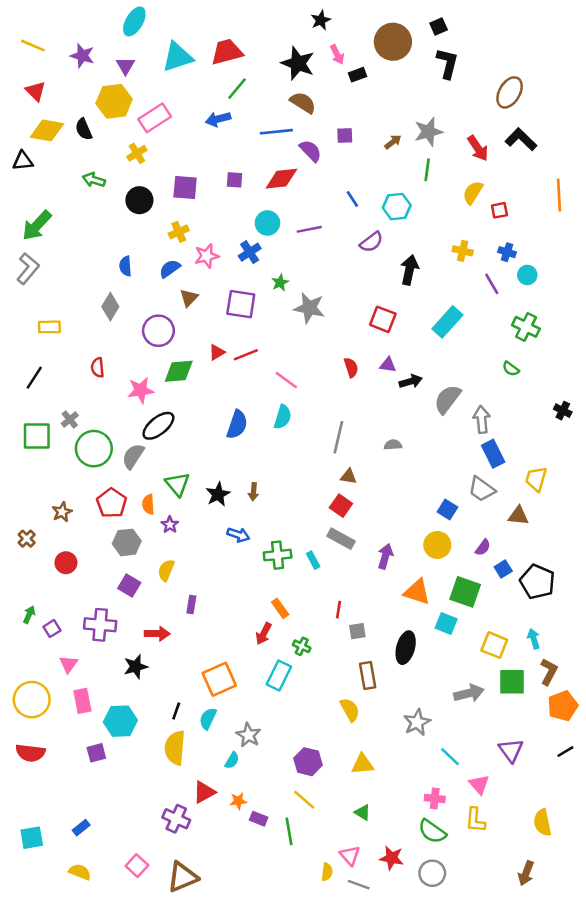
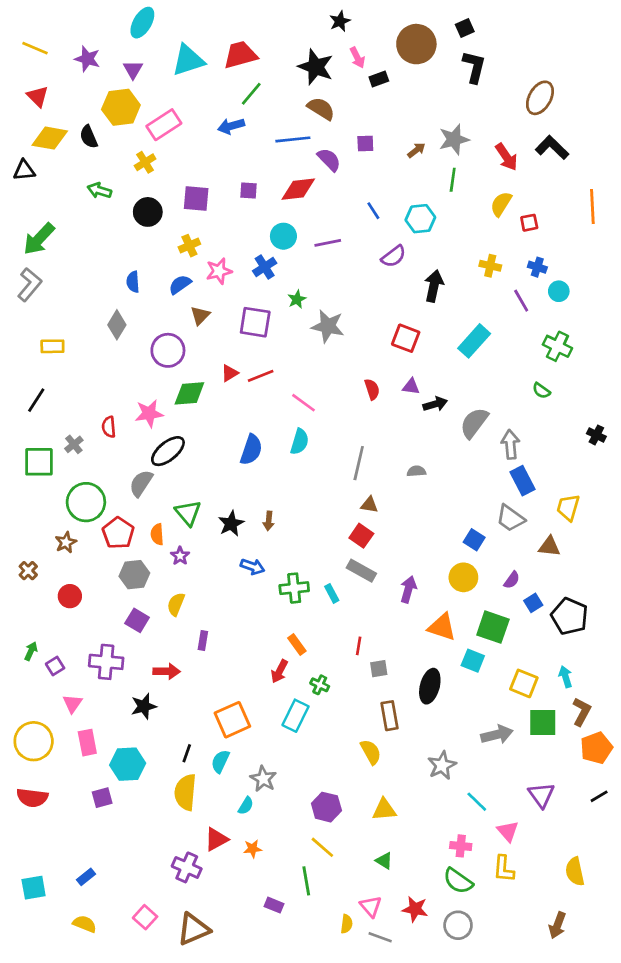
red semicircle: (98, 367) -> (109, 427), moved
green circle: (94, 449) -> (86, 502), moved
purple rectangle: (259, 819) -> (274, 905), moved

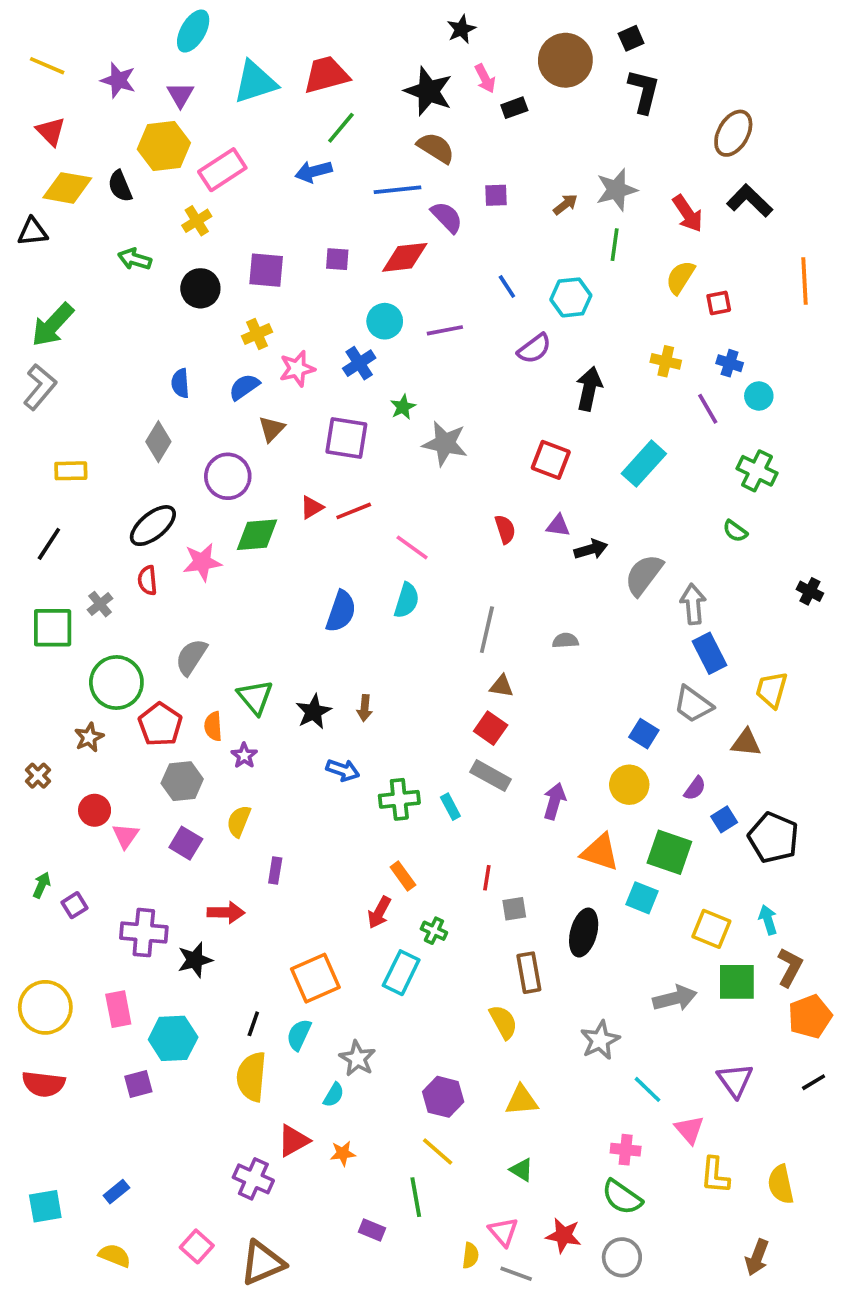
black ellipse: (168, 451) -> (153, 526), moved
purple cross: (106, 662) -> (144, 933), moved
pink triangle: (73, 704) -> (126, 836), moved
yellow L-shape: (504, 869) -> (715, 1175), moved

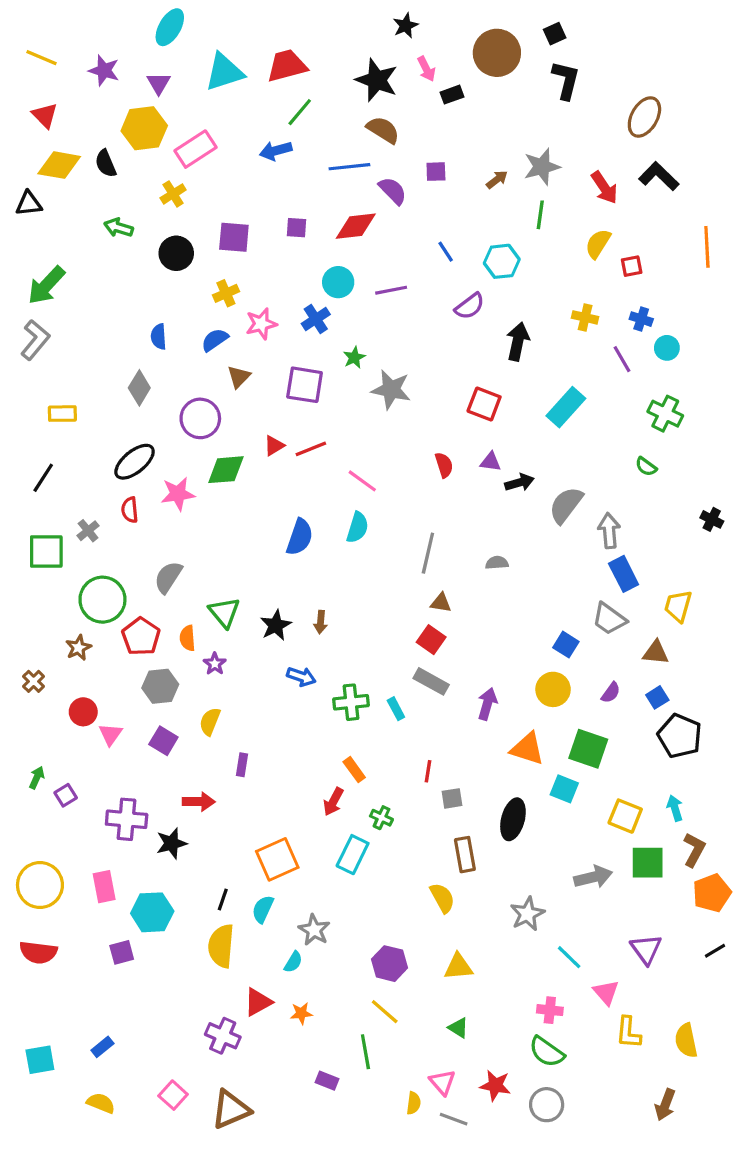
blue square: (724, 819) -> (657, 697), moved

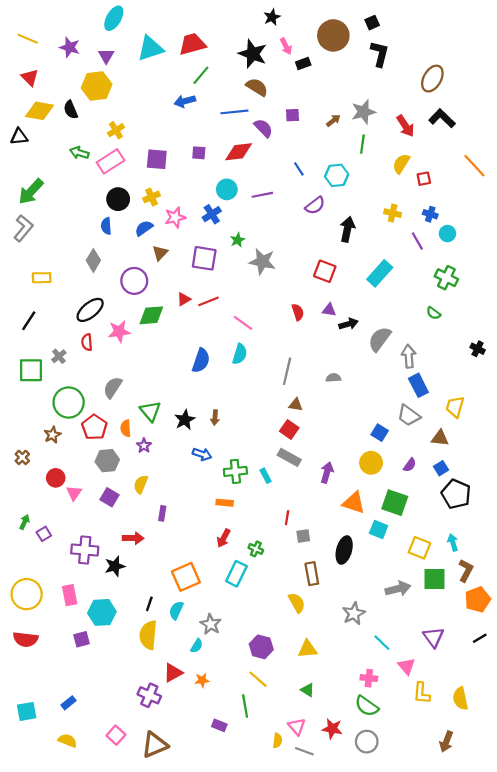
pink rectangle: (195, 149) -> (111, 161), moved
orange line: (707, 247) -> (474, 166), turned -40
black circle: (176, 253) -> (118, 199), moved
orange rectangle: (354, 770) -> (225, 503), moved, turned -49

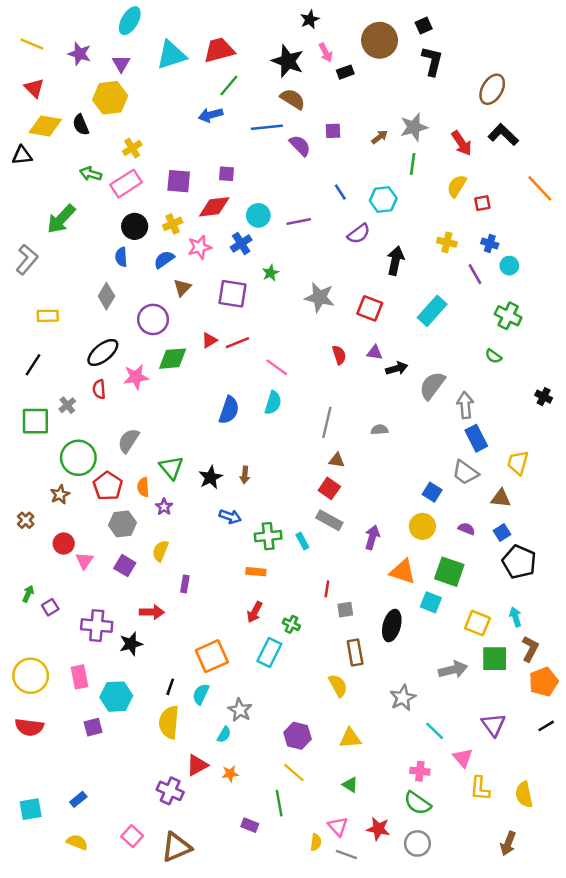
red diamond: (239, 152) -> (214, 207), moved
green arrow: (31, 192) -> (61, 219), moved
gray star: (262, 262) -> (320, 297), moved
purple semicircle: (410, 465) -> (466, 529), turned -104

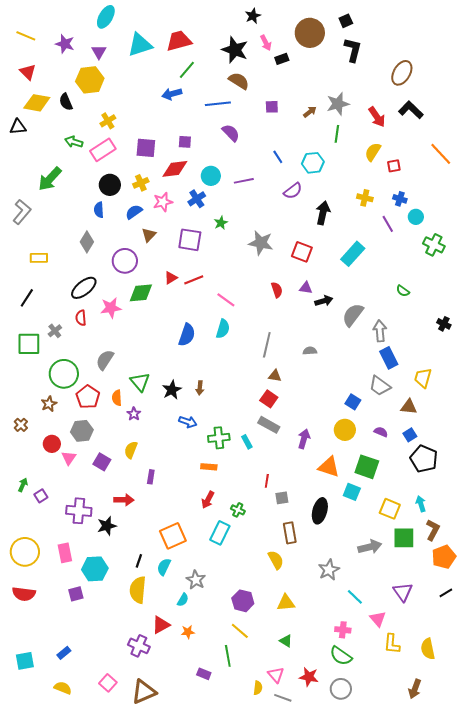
purple semicircle: (300, 146) -> (231, 133), moved
green cross: (508, 316) -> (434, 245), moved
gray hexagon: (122, 524) -> (82, 431), moved

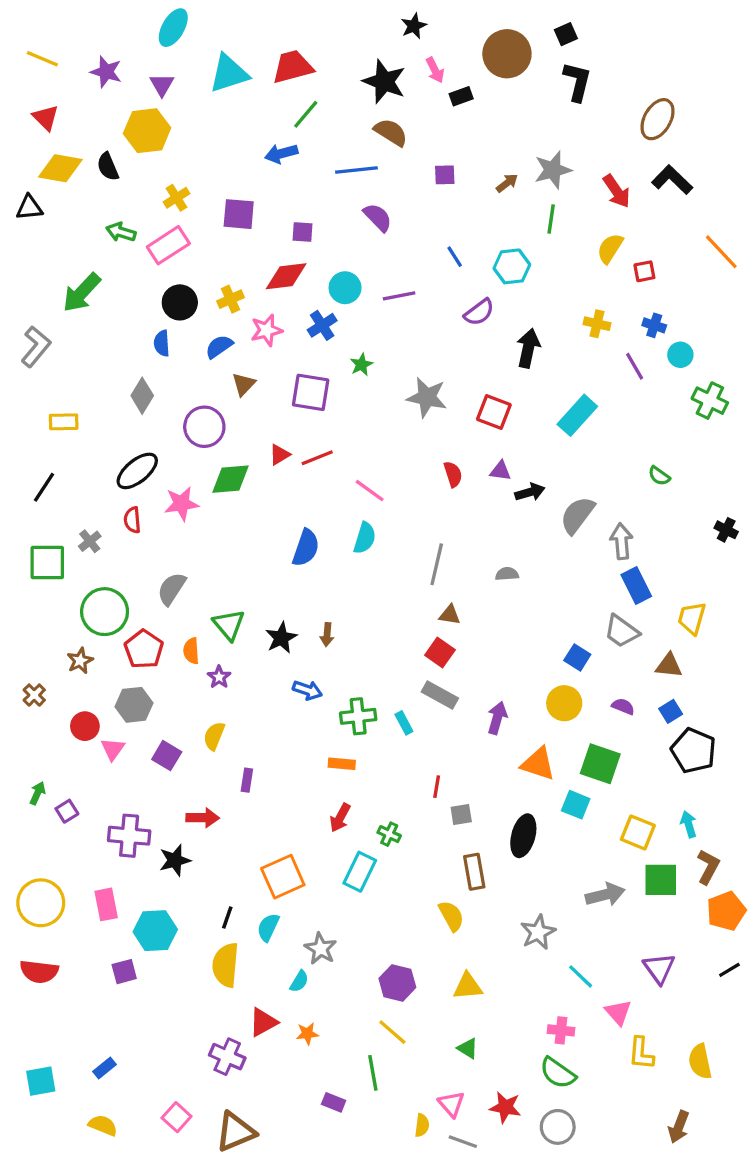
purple square: (146, 148) -> (239, 214), moved

